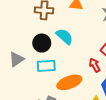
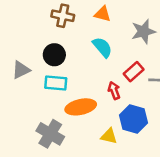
cyan semicircle: (64, 36) -> (102, 47), moved

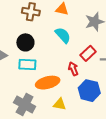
yellow triangle: (109, 136) -> (60, 104), moved

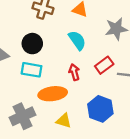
red arrow: (73, 69) -> (74, 72), moved
gray cross: (25, 104) -> (23, 116), turned 30

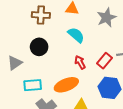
red rectangle: (104, 65) -> (104, 61), moved
cyan rectangle: (31, 70) -> (33, 85), moved

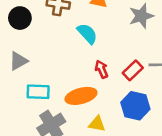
cyan semicircle: (76, 35) -> (87, 34), moved
black circle: (39, 47) -> (20, 18), moved

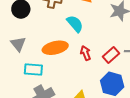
gray triangle: (18, 61) -> (18, 44), turned -42
orange ellipse: (81, 96) -> (55, 48), moved

